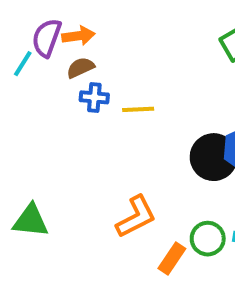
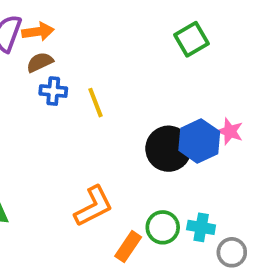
yellow line: (138, 109) -> (96, 103), turned 72

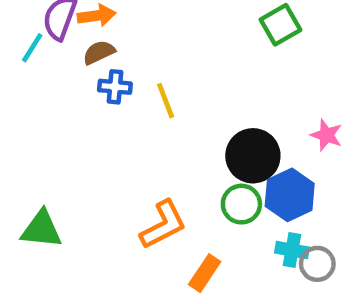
blue hexagon: (199, 141) -> (290, 195), moved
green circle: (163, 227) -> (241, 204), moved
gray circle: (232, 252) -> (317, 264), moved

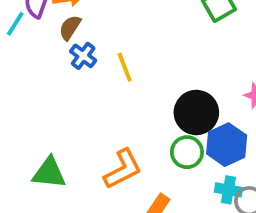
brown semicircle: (99, 52) -> (70, 28), turned -32
blue cross: (115, 87) -> (83, 56), turned 32
green triangle: (41, 229) -> (49, 173), moved

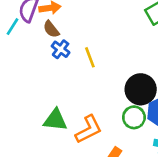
brown semicircle: (70, 28) -> (51, 29), turned -72
green triangle: (49, 173) -> (55, 120), moved

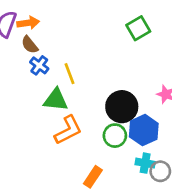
green triangle: (55, 120) -> (56, 100), moved
orange L-shape: (89, 129) -> (68, 130), moved

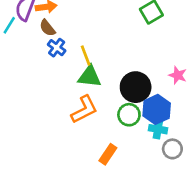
green triangle: (56, 100) -> (90, 77), moved
cyan cross: (145, 163) -> (158, 129), moved

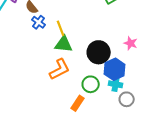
green circle: (129, 115) -> (91, 84), moved

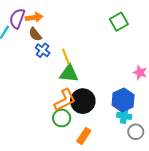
black circle: (99, 52) -> (83, 101), moved
green circle: (91, 84) -> (62, 118), moved

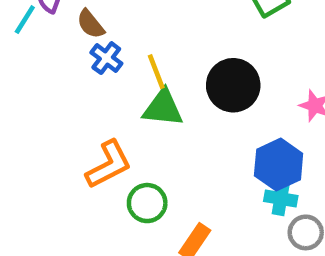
orange L-shape: (65, 100) -> (109, 165), moved
black circle: (83, 101) -> (233, 85), moved

